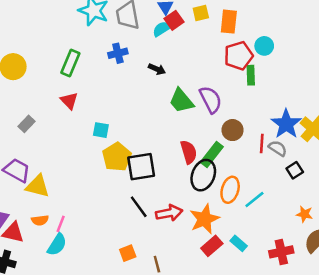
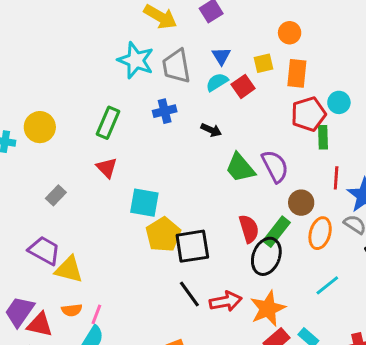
red square: (174, 20) -> (243, 86), moved
cyan square: (101, 130) -> (144, 203), size x1.5
red line: (262, 143) -> (336, 178), moved
orange ellipse: (230, 190) -> (320, 233), moved

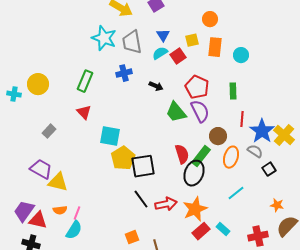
cyan circle: (339, 102) -> (241, 55), moved
red pentagon: (308, 114) -> (197, 87), moved, turned -30

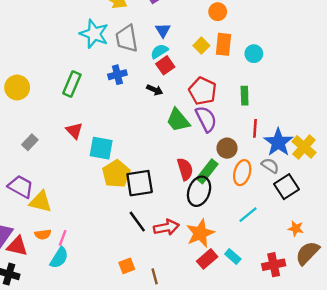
yellow square: (192, 40) -> (201, 46), moved, turned -32
red square: (178, 56) -> (165, 65), moved
red triangle: (84, 112) -> (74, 131), moved
black square: (269, 169) -> (286, 187), size x1.5

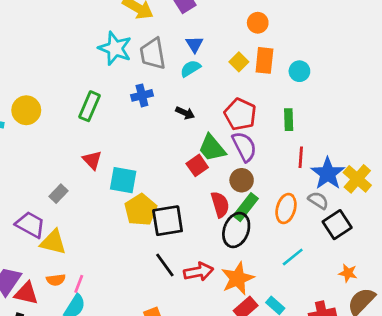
red square: (165, 65) -> (197, 165), moved
gray rectangle: (30, 142) -> (59, 194), moved
brown circle: (227, 148) -> (242, 180), moved

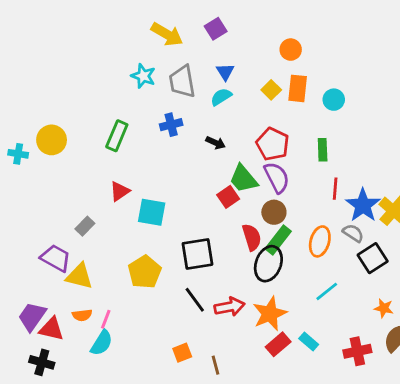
cyan star: (115, 48) -> (143, 76), size x0.7
red triangle: (92, 160) -> (120, 191), turned 40
yellow pentagon: (141, 210) -> (145, 272), moved

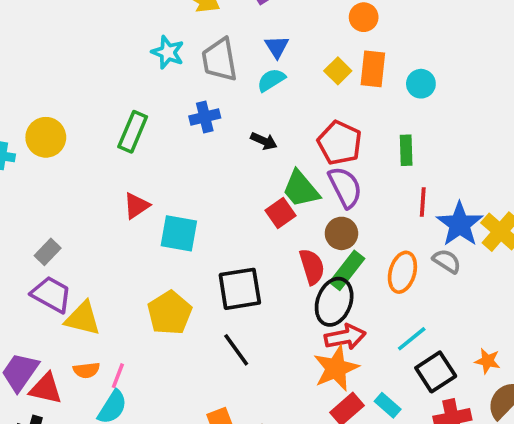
gray rectangle: (85, 226) -> (48, 252), moved
black square: (373, 258) -> (436, 372), moved
red arrow: (229, 307) -> (345, 337), moved

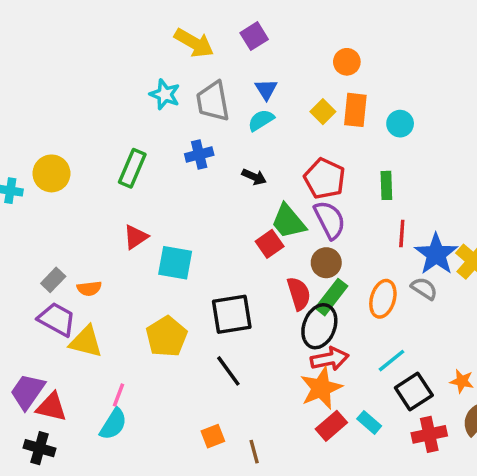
orange semicircle: (86, 370) -> (89, 288), moved

